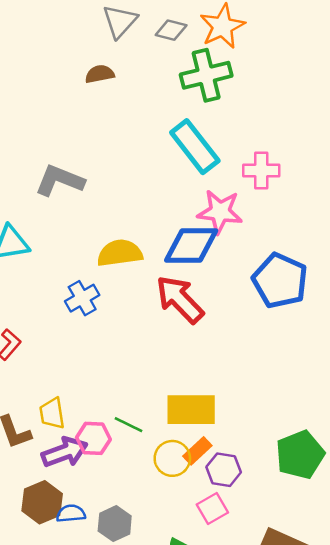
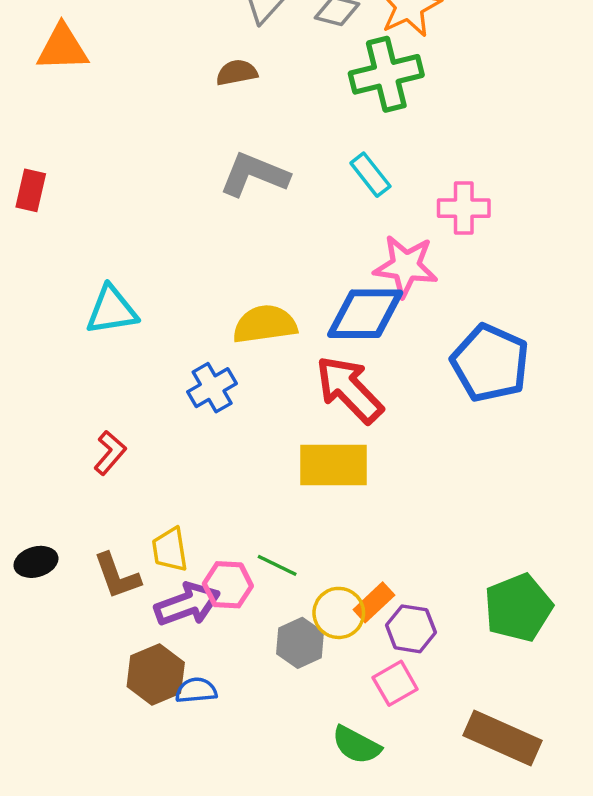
cyan rectangle: (195, 147) -> (370, 175), size x0.6
gray L-shape: (60, 180) -> (254, 175), moved
yellow rectangle: (191, 410) -> (333, 465), moved
gray hexagon: (115, 524) -> (300, 643), moved

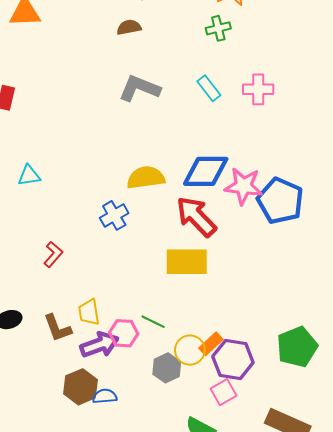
green cross: (386, 74) -> (218, 28), size x0.6
pink cross: (464, 208) -> (258, 89), moved
pink star: (406, 266) -> (244, 186), moved
cyan triangle: (112, 310) -> (29, 176), moved, size x0.7
purple hexagon: (411, 629) -> (233, 360), size x1.4

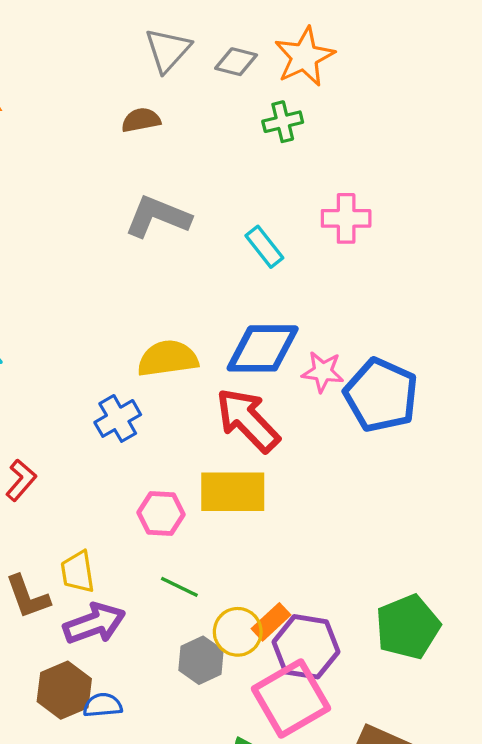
cyan rectangle: (209, 88) -> (264, 247), moved
pink star: (244, 186) -> (323, 372), size x0.7
pink hexagon: (124, 333) -> (161, 513), moved
pink square: (224, 392) -> (291, 699), size x1.8

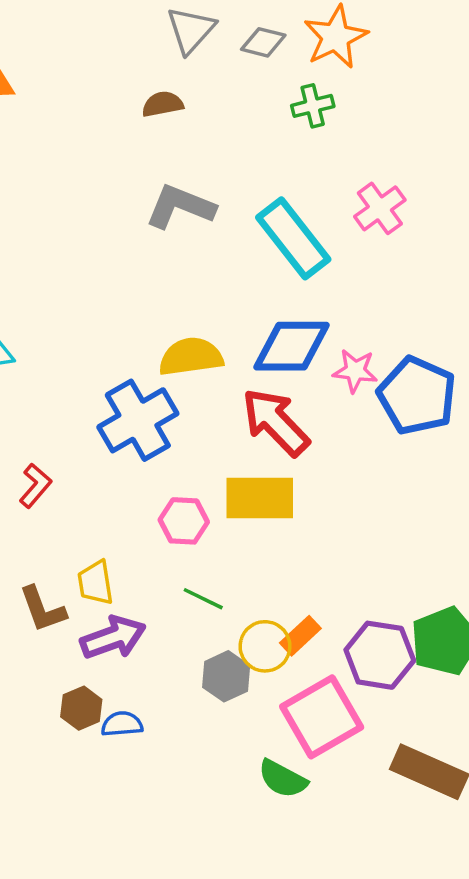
pink cross: (346, 218) -> (380, 208), turned -36
cyan rectangle: (264, 247) -> (293, 238), size x1.8
blue cross: (118, 418) -> (138, 420), size x1.6
purple hexagon: (306, 647) -> (380, 655), moved
brown hexagon: (64, 690) -> (81, 708), size x0.7

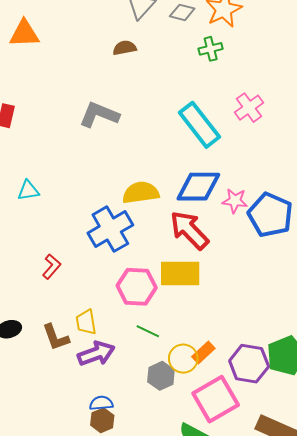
gray L-shape: (180, 207) -> (99, 115), moved
pink hexagon: (184, 521) -> (137, 287), size x1.4
brown hexagon: (81, 708) -> (102, 420), moved

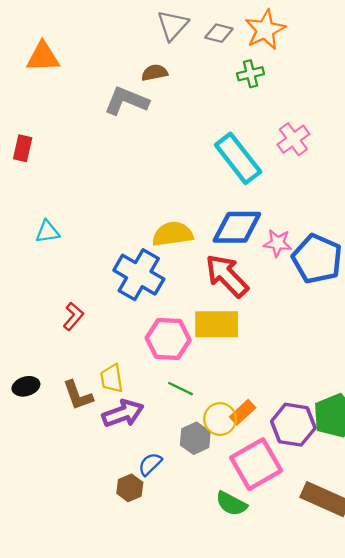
gray L-shape: (99, 115) -> (126, 101), moved
blue cross: (110, 229) -> (139, 275), turned -30
blue semicircle: (101, 403) -> (150, 464), moved, turned -40

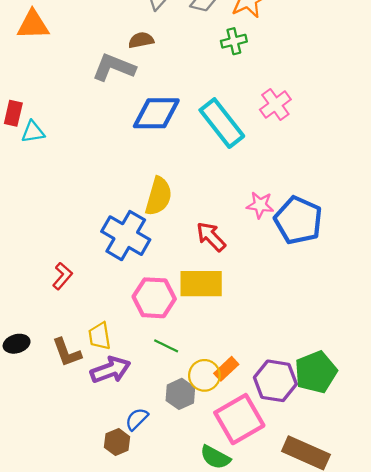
blue diamond: (237, 227) -> (156, 113), moved
cyan triangle: (47, 232) -> (33, 132), moved
yellow semicircle: (173, 234) -> (159, 196), turned 114
red arrow: (227, 276) -> (211, 237), size x0.7

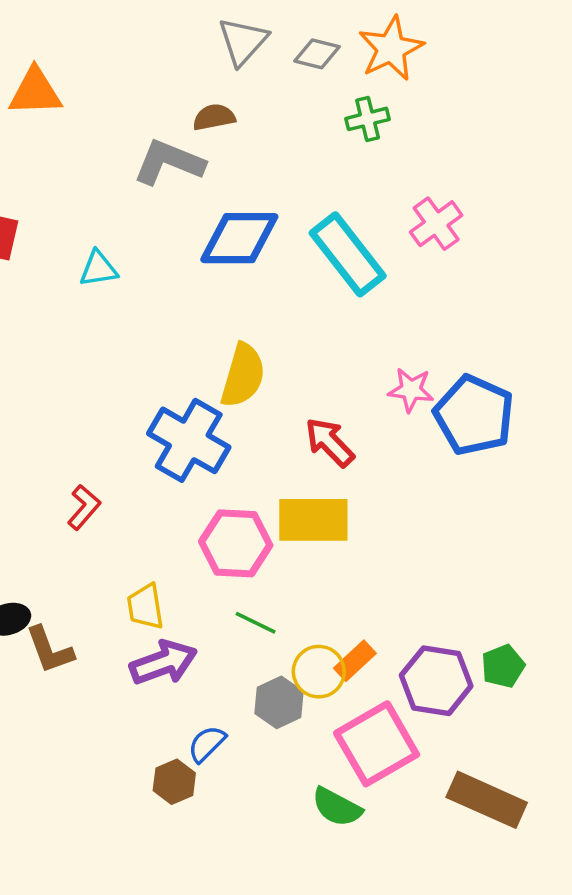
cyan triangle: (33, 132) -> (98, 269), moved
brown L-shape: (67, 352) -> (50, 650), moved
green pentagon: (316, 372) -> (503, 666), size x0.6

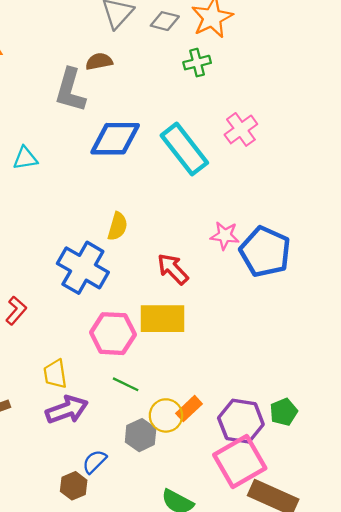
gray L-shape: (169, 162) -> (70, 90), turned -96
yellow semicircle: (243, 375) -> (118, 226), size x0.7
pink square: (377, 744) -> (240, 462), moved

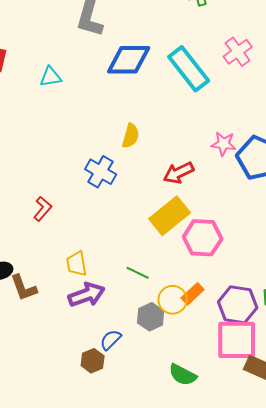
blue cross: (83, 268) -> (101, 172), size x0.7
red arrow: (173, 269) -> (179, 173), turned -72
yellow rectangle: (162, 319) -> (170, 216), turned -39
pink hexagon: (113, 334) -> (203, 238), moved
pink square: (240, 462) -> (237, 340), turned 30

